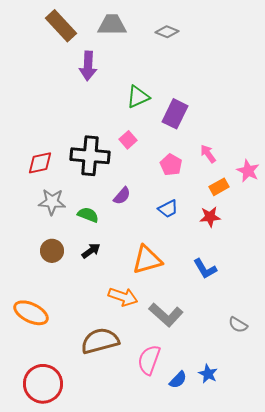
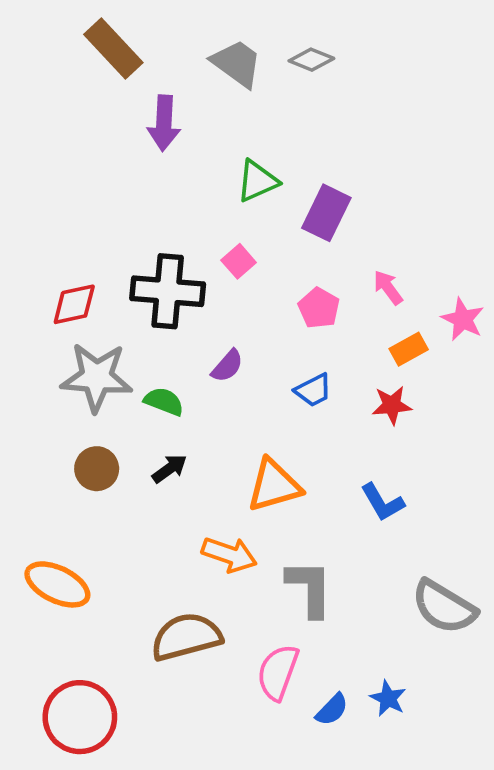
gray trapezoid: (112, 25) -> (237, 63), moved, turned 36
gray star: (52, 202) -> (97, 377), size x1.4
gray L-shape: (166, 315) -> (310, 588), turned -132
gray semicircle: (238, 325) -> (444, 607), size x1.8

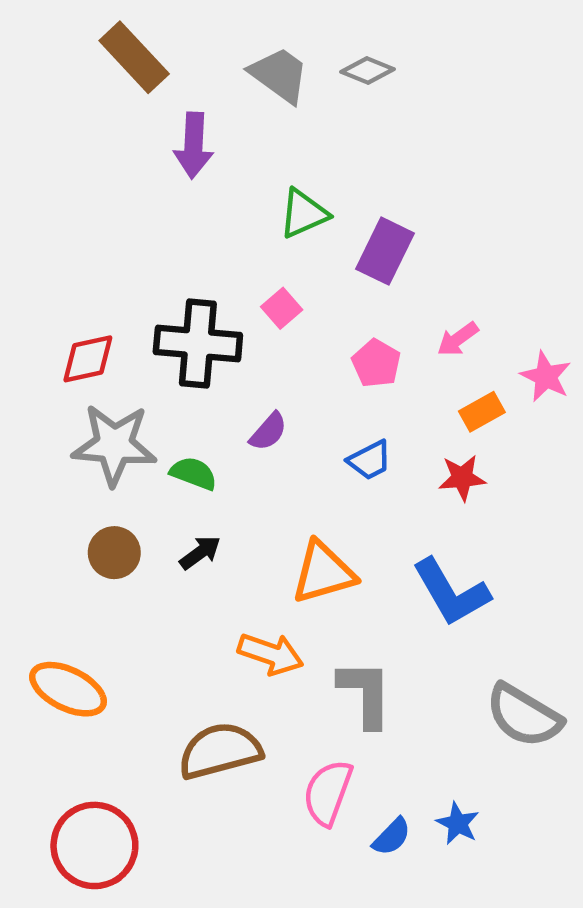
pink arrow: (388, 288) -> (458, 339), turned -90
blue L-shape: (382, 502) -> (451, 592), size x1.5

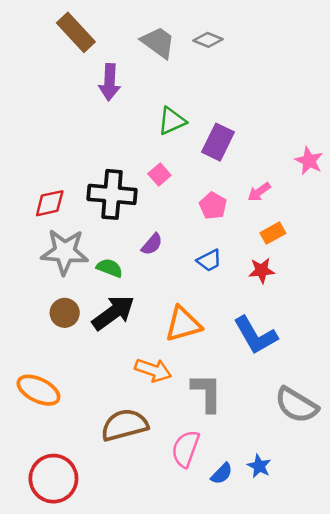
pink star: (546, 377) -> (309, 161), moved
black arrow: (200, 553) -> (113, 313), size x1.8

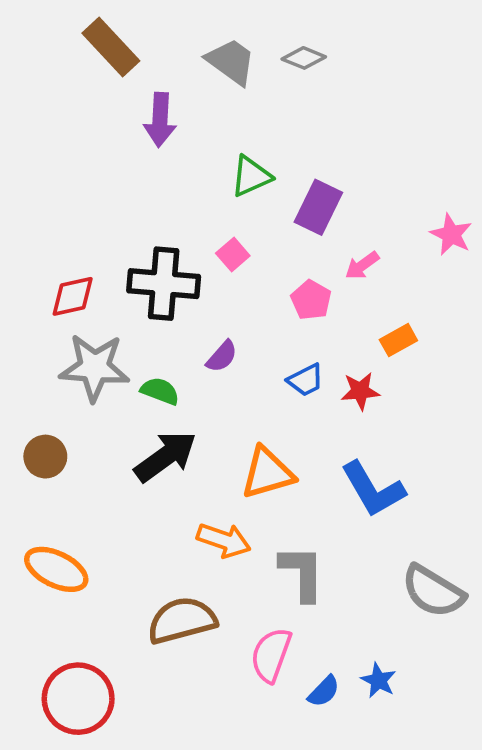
pink arrow: (259, 192) -> (362, 265), moved
red star: (262, 270) -> (360, 391), moved
brown circle: (65, 313) -> (45, 457), moved

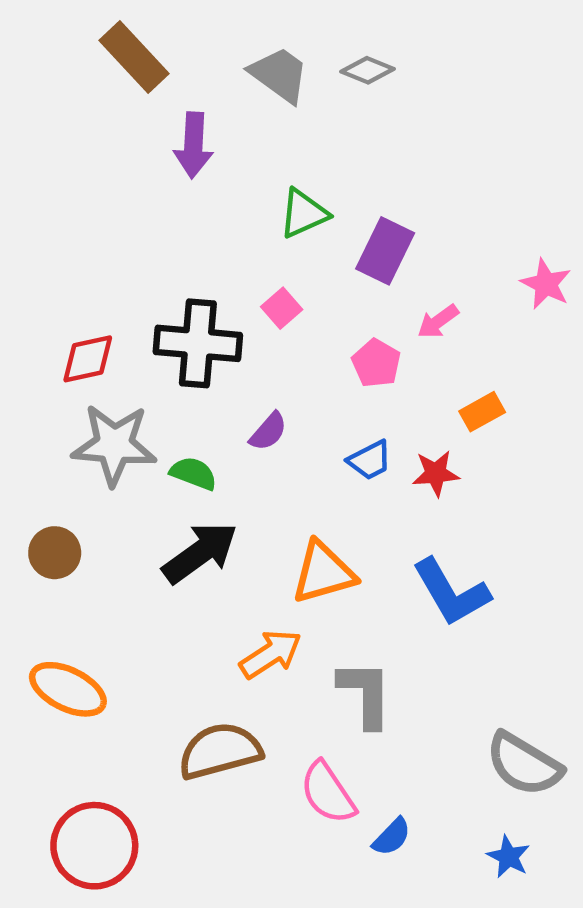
orange arrow: (224, 540) -> (271, 654), turned -52
gray semicircle: (433, 591) -> (524, 764), moved
pink semicircle: (271, 655) -> (328, 793), turned -54
blue star: (378, 680) -> (508, 857), moved

